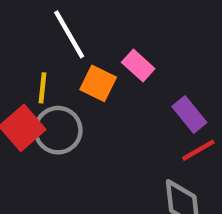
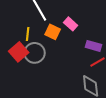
purple rectangle: (189, 115) -> (94, 46), turned -35

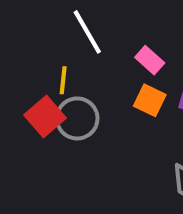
orange square: (53, 32) -> (150, 100), moved

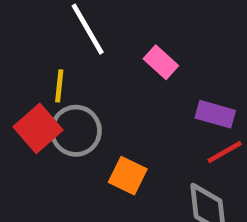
orange square: (150, 100) -> (128, 176), moved

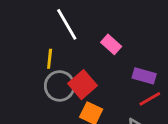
red square: (38, 128) -> (83, 85), moved

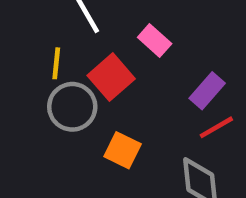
purple rectangle: (144, 76) -> (207, 91), turned -65
red square: (83, 85) -> (111, 77), moved

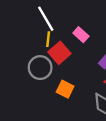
yellow line: (56, 63) -> (48, 39), moved

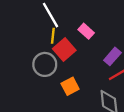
orange square: (65, 89) -> (70, 86), turned 36

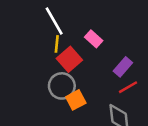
gray circle: (45, 64) -> (62, 86), moved

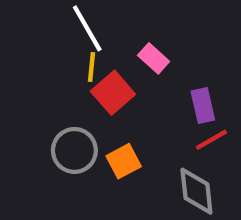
purple rectangle: (123, 67) -> (203, 106), turned -54
gray circle: (62, 86) -> (74, 150), moved

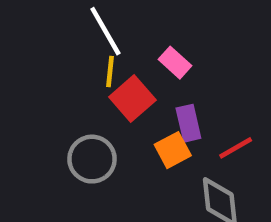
purple rectangle: (203, 106) -> (188, 123), moved
orange square: (124, 161) -> (173, 150), moved

